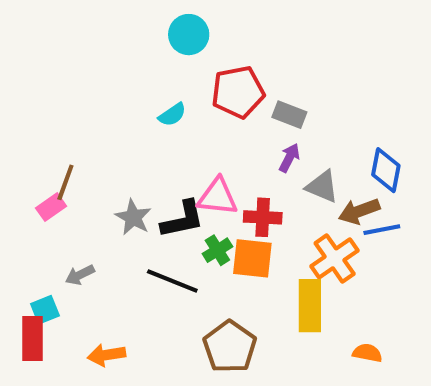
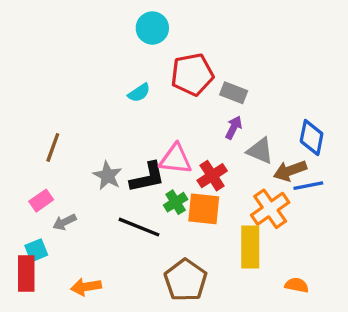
pink rectangle: (51, 207) -> (41, 201), moved
red cross: (263, 217) -> (212, 176), turned -36

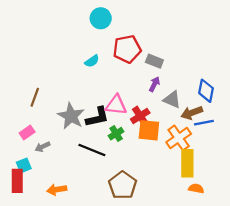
gray star: (108, 176) -> (71, 116), size x1.4
orange square: (204, 209) -> (149, 130), moved
yellow rectangle: (250, 247) -> (187, 163), moved

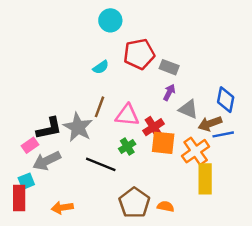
brown line: (35, 97) -> (100, 107), moved
black L-shape: (97, 117) -> (49, 128), moved
gray arrow: (42, 147) -> (47, 161), size x1.6
orange semicircle: (196, 188) -> (166, 206), moved

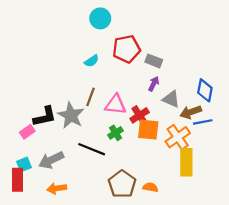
gray arrow: (47, 161) -> (51, 160), moved

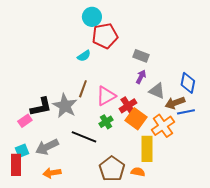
red pentagon: (126, 49) -> (105, 36), moved
pink triangle: (116, 105) -> (106, 96), turned -35
orange square: (148, 130) -> (136, 119), turned 30
yellow rectangle: (186, 162) -> (147, 149), moved

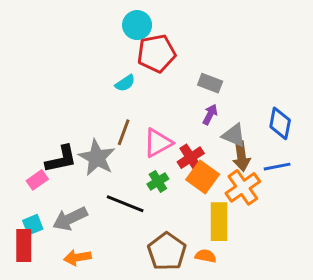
brown arrow: (175, 103) -> (241, 156), moved, turned -78

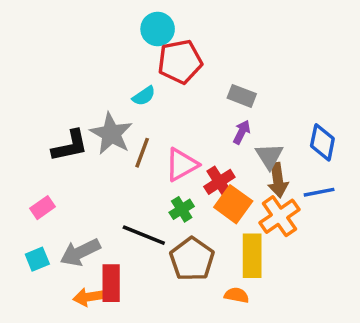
gray triangle: (234, 135) -> (269, 156), turned 35
gray star: (97, 158) -> (111, 134), moved
black L-shape: (61, 159) -> (70, 146), moved
red rectangle: (24, 246) -> (111, 283), moved
brown pentagon: (167, 252) -> (192, 259), moved

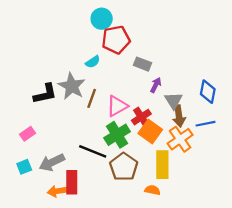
gray rectangle: (242, 96) -> (142, 64), moved
green cross: (182, 209) -> (117, 135), size x1.6

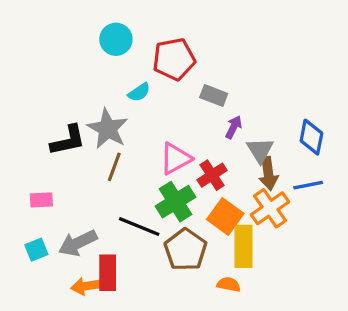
cyan circle: (102, 19) -> (116, 39), moved
brown line: (92, 98) -> (114, 167), moved
orange square: (150, 131) -> (225, 217), moved
pink rectangle: (27, 134) -> (41, 200), turned 32

